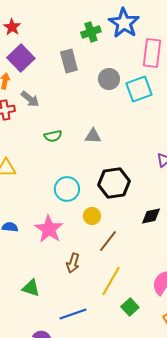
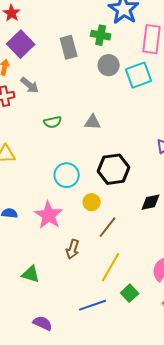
green cross: (91, 32) -> (101, 35), moved, turned 30
blue line: (73, 314) -> (93, 305), moved

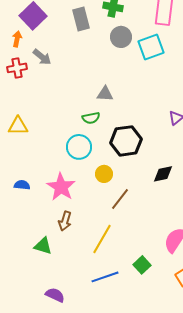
green semicircle: (53, 122) -> (91, 118), moved
brown arrow: (73, 249) -> (65, 221), moved
yellow line: (111, 267) -> (102, 239), moved

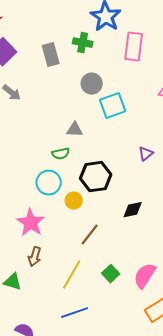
gray circle: (121, 37) -> (92, 84), moved
cyan square: (151, 47) -> (113, 106), moved
yellow circle: (104, 174) -> (74, 201), moved
green square: (142, 265) -> (111, 274), moved

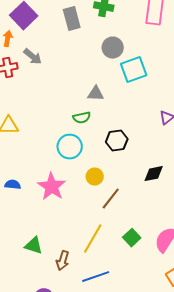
black hexagon: (96, 177) -> (117, 141), size x0.7
yellow circle: (74, 201) -> (95, 177), moved
brown arrow: (35, 257) -> (63, 261), moved

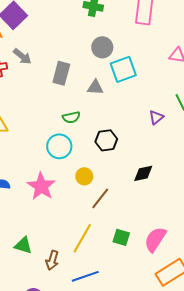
gray rectangle: (72, 19) -> (61, 73), moved, turned 30
gray triangle: (96, 94) -> (95, 87), moved
green square: (132, 238) -> (121, 237), turned -30

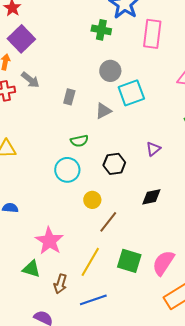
gray rectangle: (61, 73) -> (69, 97), size x0.7
gray triangle: (95, 87) -> (103, 111), turned -30
purple triangle: (156, 117) -> (153, 149), moved
pink star: (41, 186) -> (49, 241), moved
green square: (121, 237) -> (129, 261), size x1.4

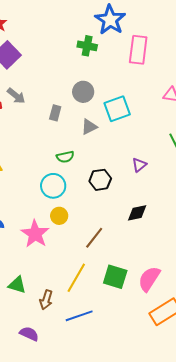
gray circle: (110, 71) -> (83, 92), moved
yellow circle: (92, 200) -> (59, 216), moved
pink star: (49, 241) -> (35, 234), moved

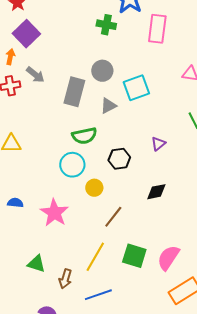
gray rectangle: (55, 113) -> (74, 92), size x1.8
green semicircle: (65, 157) -> (84, 136), size x1.4
yellow circle: (59, 216) -> (94, 188), moved

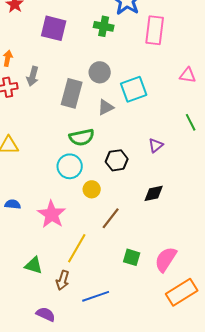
purple square: (26, 34) -> (54, 28), moved, turned -32
gray arrow: (35, 75) -> (33, 76), turned 66
green square: (134, 256) -> (132, 257), size x0.7
yellow line: (95, 257) -> (77, 248), moved

